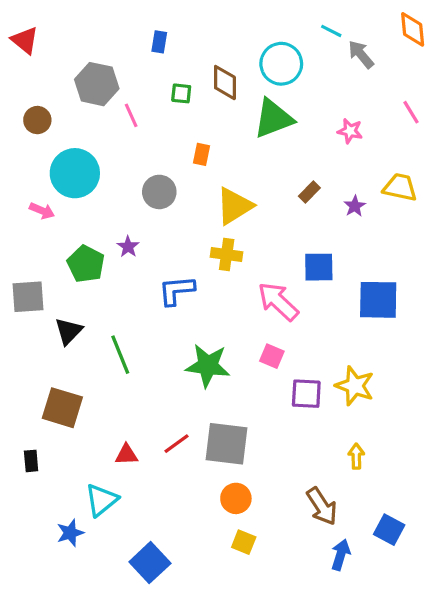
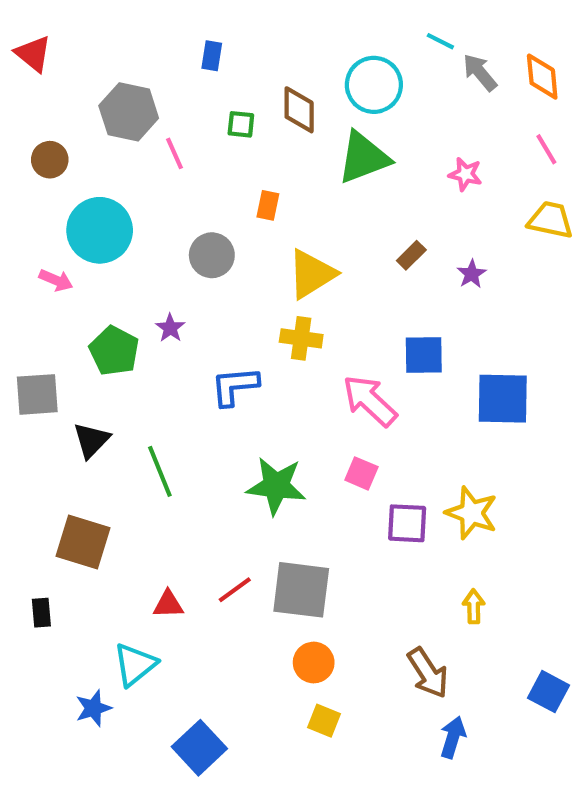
orange diamond: (413, 29) -> (542, 77), moved
yellow trapezoid: (400, 187) -> (551, 220), moved
blue square: (389, 530) -> (548, 692), moved

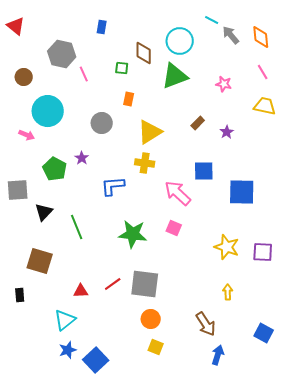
green square: (241, 124) -> (122, 68), moved
purple square: (407, 523) -> (263, 252), moved
blue star: (93, 708) -> (68, 350), moved

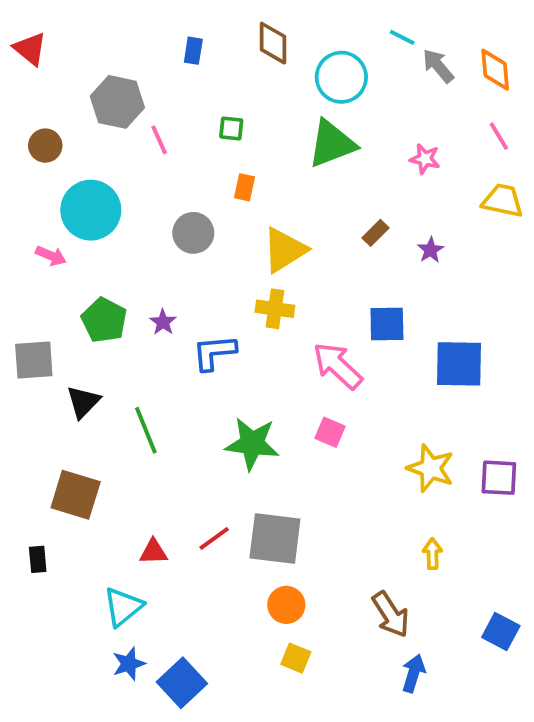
brown diamond: (144, 53) -> (273, 43), moved
purple star: (82, 158) -> (163, 322), moved

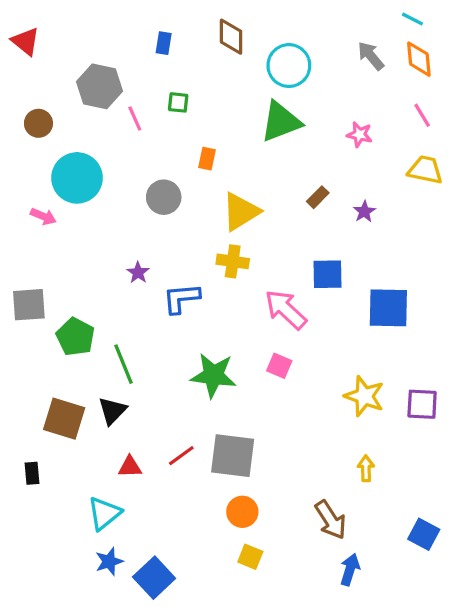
cyan line: (402, 37) -> (412, 19), moved
green square: (231, 128) -> (178, 102), moved
green pentagon: (104, 320) -> (75, 337), moved
black triangle: (83, 402) -> (112, 411), moved

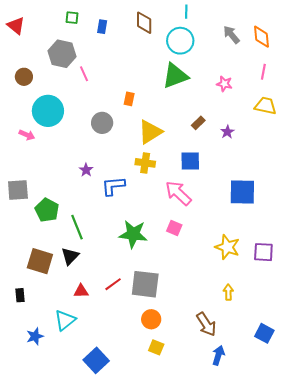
cyan line: (412, 19) -> (186, 12), moved, turned 64
green square: (178, 102) -> (72, 18), moved
pink line: (422, 115) -> (263, 72), turned 42
blue square: (327, 274) -> (190, 161), moved
blue star: (109, 562) -> (35, 336), moved

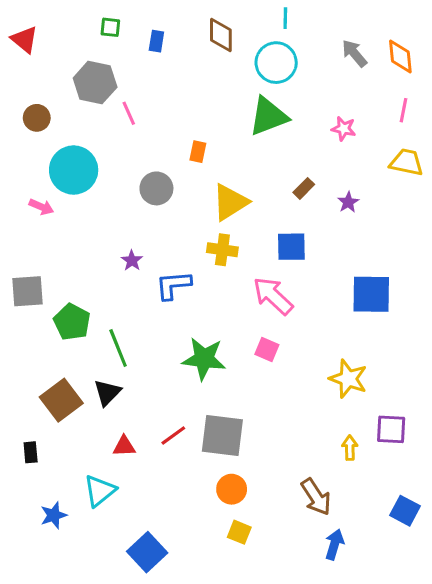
purple square: (263, 252) -> (391, 429), moved
brown square: (40, 261) -> (61, 400), turned 36

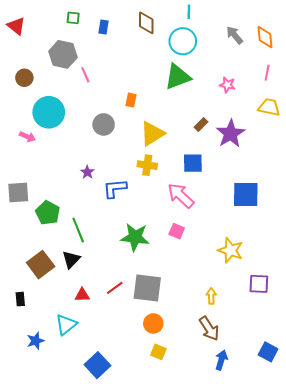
purple star: (348, 202) -> (230, 134), size x2.0
yellow arrow: (350, 448) -> (211, 296), moved
blue square: (405, 511) -> (268, 352), moved

